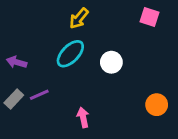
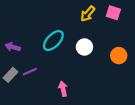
yellow arrow: (79, 18) -> (88, 14), moved
orange circle: (157, 105) -> (119, 56), moved

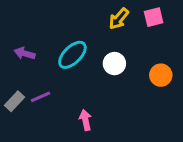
pink square: (113, 13) -> (154, 17), turned -32
purple arrow: (13, 47) -> (25, 53), moved

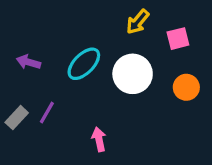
pink square: (154, 17) -> (178, 39), moved
white circle: (114, 64) -> (133, 74), size x1.5
purple line: (41, 97) -> (47, 112), turned -36

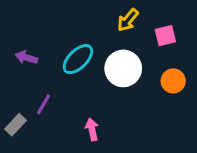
gray rectangle: (17, 118) -> (15, 125), moved

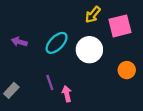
pink square: (165, 36) -> (120, 26), size x1.5
orange circle: (173, 81) -> (127, 70), moved
purple line: (44, 104) -> (50, 82), moved, turned -49

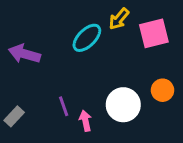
purple arrow: (19, 42) -> (24, 54), size x1.5
cyan ellipse: (57, 43) -> (87, 38), moved
white circle: (89, 50) -> (123, 105), moved

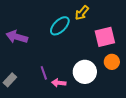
pink square: (154, 33) -> (105, 37), moved
pink arrow: (85, 121) -> (59, 83), turned -72

